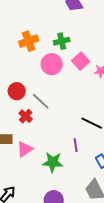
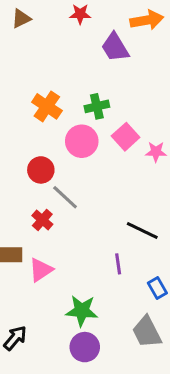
orange cross: (29, 41) -> (47, 106), turned -36
red circle: (17, 91) -> (41, 170), moved
green star: (53, 162) -> (82, 311), moved

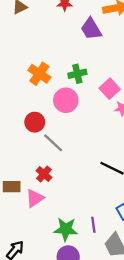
pink square: (126, 137) -> (110, 89), moved
red cross: (42, 220) -> (44, 174), moved
purple line: (118, 264) -> (93, 225), moved

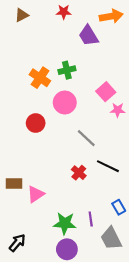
green cross: (77, 74) -> (67, 70), moved
gray line: (53, 143) -> (86, 138), moved
red cross: (44, 174) -> (79, 173), moved

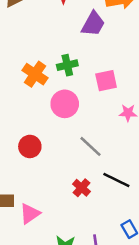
purple trapezoid: (88, 36) -> (93, 24), turned -120
pink square: (106, 92) -> (106, 81), moved, turned 30
red circle: (36, 123) -> (30, 146), moved

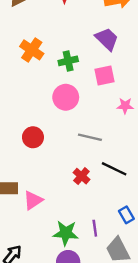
purple trapezoid: (93, 24) -> (107, 39), moved, turned -75
orange cross: (35, 74) -> (32, 50), moved
gray line: (91, 146) -> (90, 137), turned -30

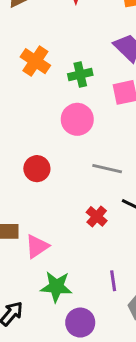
green star: (66, 233) -> (56, 287), moved

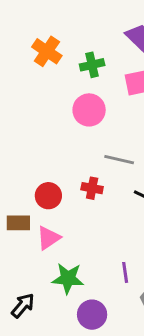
red circle: (37, 169) -> (48, 196), moved
red cross: (97, 216) -> (92, 188), moved, turned -30

